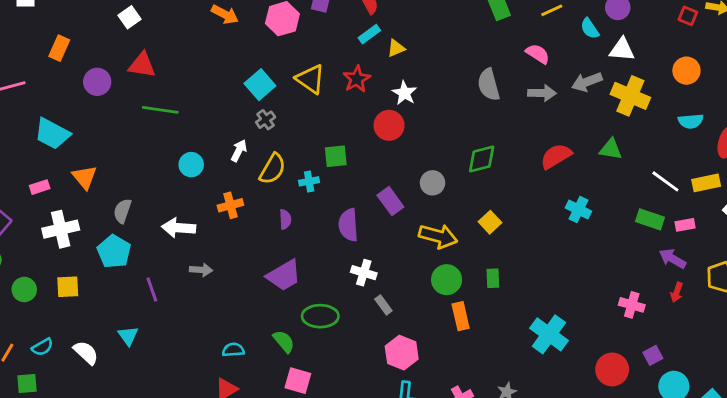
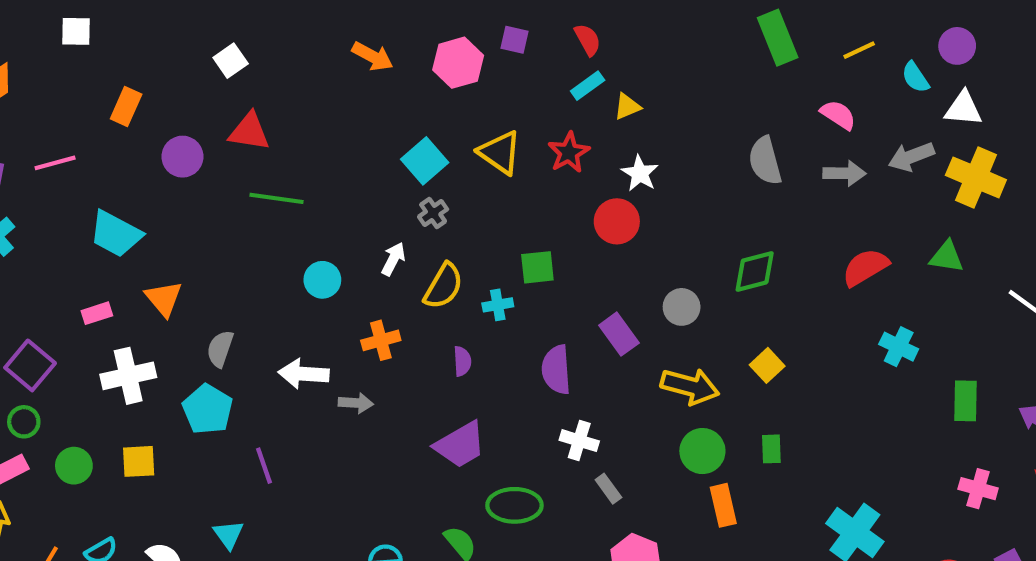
green rectangle: (650, 219) -> (966, 401), moved, turned 72
gray arrow: (201, 270) -> (356, 403), moved

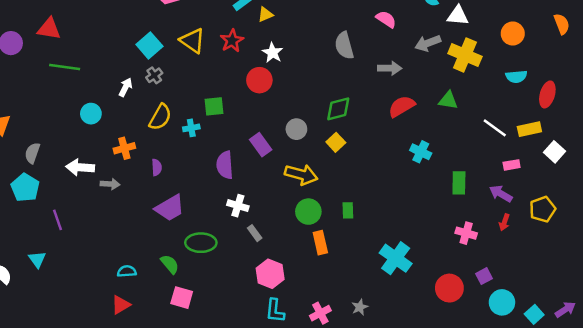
gray arrow: (844, 173) -> (390, 68), moved
white arrow: (393, 259) -> (126, 87), moved
purple semicircle: (462, 361) -> (157, 167), moved
yellow square: (767, 365) -> (336, 142), moved

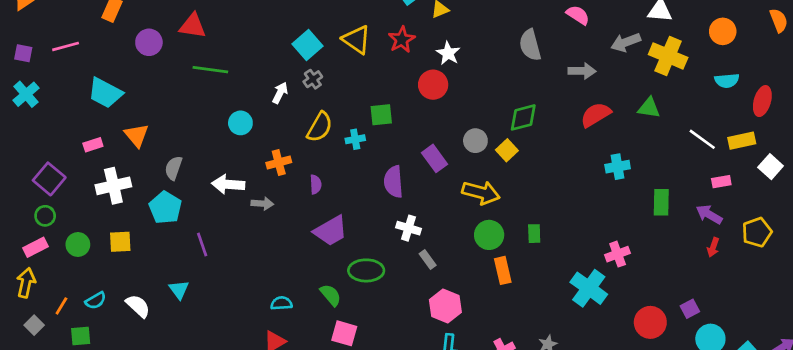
yellow square: (336, 142) -> (507, 150), moved
cyan cross: (421, 152) -> (618, 167), turned -36
pink cross: (466, 233) -> (618, 254), moved, turned -36

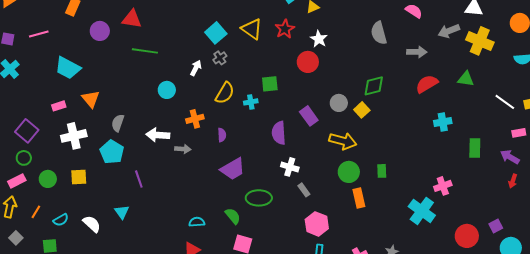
orange line: (61, 306) -> (36, 212), moved

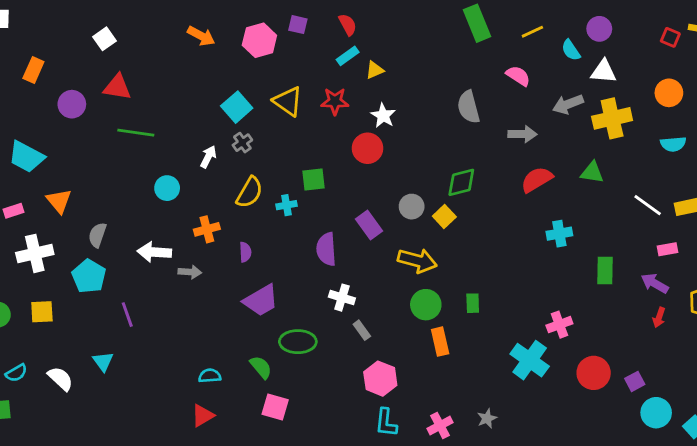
red star: (285, 29) -> (335, 101), turned 30
yellow cross: (480, 41) -> (612, 118), turned -36
red circle: (467, 236) -> (594, 373), moved

